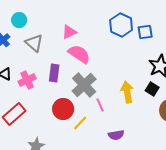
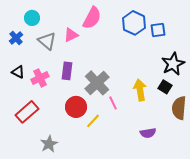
pink triangle: (69, 32) -> (71, 35), moved
pink semicircle: (79, 54) -> (92, 18), moved, turned 85
purple semicircle: (116, 135) -> (148, 133), moved

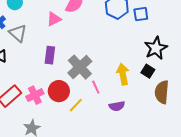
gray triangle: (47, 41) -> (18, 33), moved
pink cross: (40, 78) -> (35, 95), moved
purple semicircle: (148, 133) -> (117, 106), moved

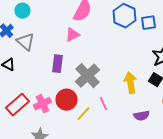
pink triangle: (54, 19) -> (72, 35), moved
pink line: (96, 87) -> (104, 104), moved
purple semicircle: (117, 106) -> (142, 116), moved

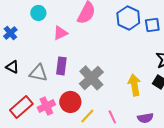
cyan circle: (22, 11) -> (38, 13), moved
pink triangle: (72, 35) -> (60, 33), moved
gray triangle: (26, 42) -> (38, 73), moved, turned -30
pink line: (104, 104) -> (112, 117), moved

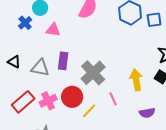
blue cross: (10, 33) -> (25, 23), moved
pink triangle: (60, 33) -> (53, 30), moved, turned 35
pink line: (112, 117) -> (113, 99), moved

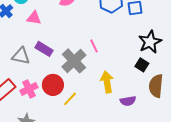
purple rectangle: (63, 61) -> (44, 49), turned -66
yellow arrow: (136, 80) -> (107, 82), moved
pink line: (113, 99) -> (94, 46), moved

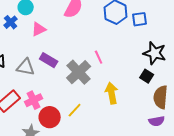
pink triangle: (34, 18) -> (39, 29), turned -35
black star: (150, 42) -> (155, 53), turned -30
red circle: (53, 85) -> (50, 117), moved
purple semicircle: (128, 101) -> (157, 121), moved

